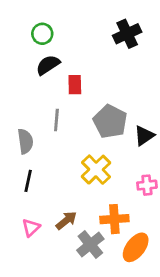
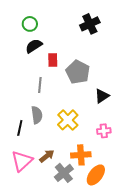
gray pentagon: (110, 121) -> (78, 72), moved
gray semicircle: (25, 141) -> (37, 115), moved
pink triangle: (31, 228) -> (22, 161), size x1.6

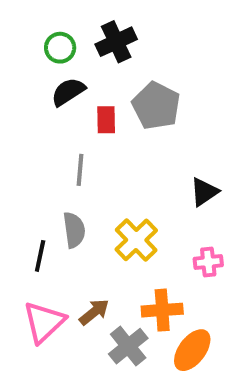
black cross: (90, 24) -> (116, 42), moved
gray pentagon: (78, 72) -> (156, 106), moved

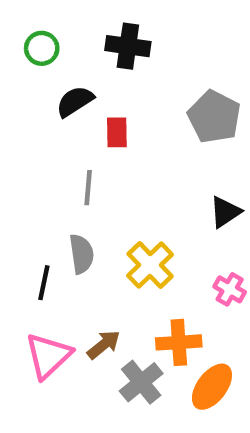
black cross: (116, 42) -> (128, 46), turned 33
green circle: (60, 48) -> (42, 48), moved
gray pentagon: (156, 106) -> (214, 117), moved
pink cross: (208, 262) -> (230, 289), turned 36

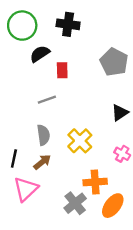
green circle: (42, 48) -> (22, 26), size x1.6
gray line: (88, 188) -> (47, 100), turned 66
black line: (44, 283) -> (14, 158), moved
brown arrow: (104, 345) -> (42, 162), moved

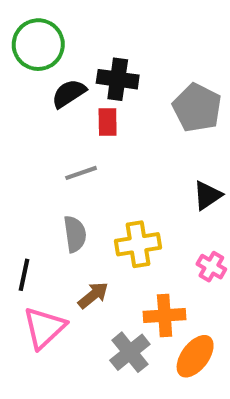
black cross: (68, 24) -> (118, 79), moved
yellow cross: (80, 141) -> (138, 244), turned 35
brown arrow: (42, 162) -> (93, 295), moved

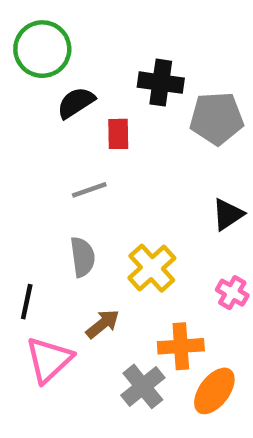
black cross: (118, 79) -> (161, 83), moved
gray pentagon: (197, 108) -> (217, 118), turned -30
yellow cross: (138, 244) -> (152, 268), turned -33

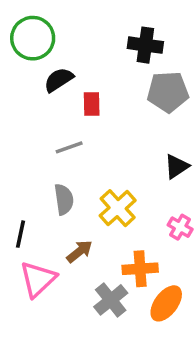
black cross: (161, 83) -> (145, 45), moved

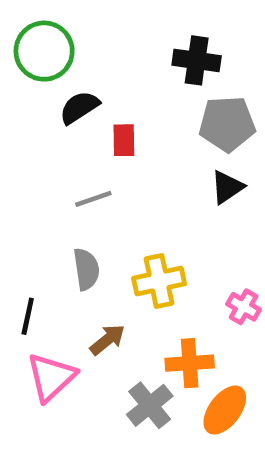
black triangle: (177, 166) -> (227, 187), moved
yellow cross: (118, 208) -> (159, 281), turned 30

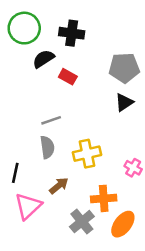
black cross: (197, 60) -> (72, 33), moved
red rectangle: (124, 140) -> (68, 77), turned -60
gray line: (93, 199) -> (51, 120), moved

